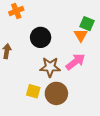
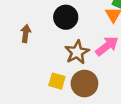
brown star: (50, 67) -> (77, 52), turned -30

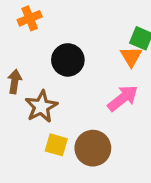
brown star: (77, 52) -> (41, 107), moved

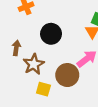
brown circle: (93, 148) -> (67, 75), moved

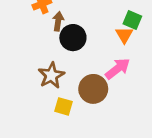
brown arrow: (16, 48) -> (58, 21), moved

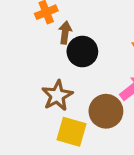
yellow square: (64, 106) -> (71, 132), size x1.4

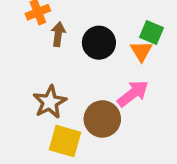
black circle: (82, 52) -> (99, 43), moved

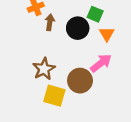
green square: (151, 32) -> (95, 14), moved

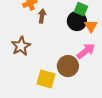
black circle: (78, 28) -> (77, 21), moved
brown star: (44, 69) -> (21, 46), moved

